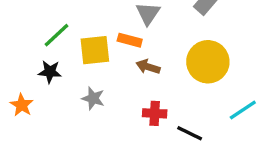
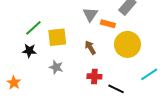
orange rectangle: (130, 40) -> (108, 24), moved
brown arrow: (148, 67) -> (90, 48), turned 40
orange star: (22, 105) -> (14, 83), moved

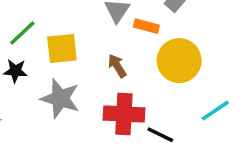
gray star: (56, 67) -> (60, 98), size x1.6
red cross: (94, 76) -> (124, 114), size x1.6

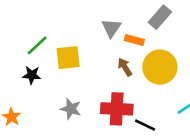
brown arrow: (117, 66) -> (125, 67), moved
gray star: (60, 98) -> (71, 109), moved, size x0.7

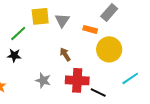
gray triangle: (111, 28) -> (62, 20), moved
yellow square: (68, 58) -> (40, 16), moved
brown arrow: (125, 67) -> (65, 54), moved

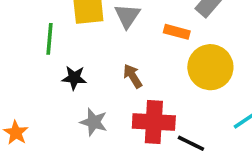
green line: (18, 33) -> (49, 39), turned -42
black star: (14, 55) -> (74, 78), moved

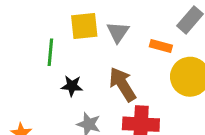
brown arrow: (133, 76) -> (123, 84), size x1.6

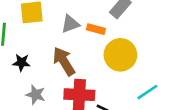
gray triangle: (118, 32) -> (70, 24), moved, turned 36

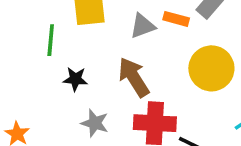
orange rectangle: (96, 29) -> (176, 19), moved

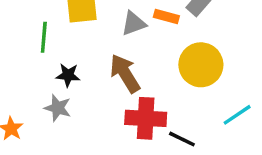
gray star: (95, 123) -> (58, 108), moved

